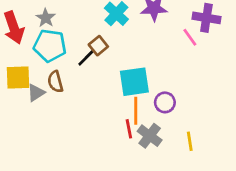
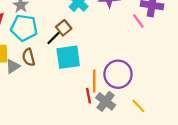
cyan square: (134, 82) -> (68, 57), moved
purple circle: (165, 102) -> (118, 74), size x1.6
yellow line: (190, 141) -> (138, 106), turned -35

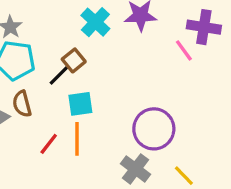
cyan square: (68, 57) -> (80, 104), size x0.7
orange line: (94, 81) -> (77, 139), moved
red line: (89, 96) -> (49, 144), moved, turned 49

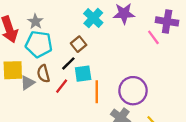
black line: (59, 75) -> (68, 63), moved
orange line: (77, 139) -> (97, 92), moved
red line: (49, 144) -> (62, 86), moved

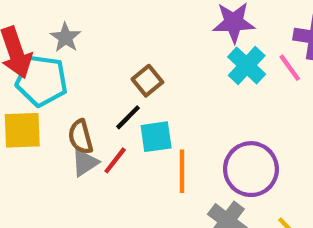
cyan cross: (93, 18) -> (247, 66), moved
cyan pentagon: (39, 44) -> (42, 81), moved
gray triangle: (28, 83) -> (85, 163), moved

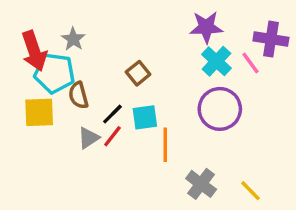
black line: (128, 117) -> (112, 114), moved
brown semicircle: (81, 137) -> (78, 95), moved
purple circle: (251, 169) -> (220, 109), moved

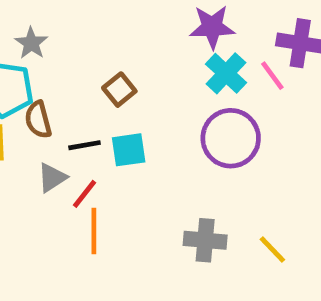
black line: (112, 114) -> (85, 145), turned 35
red line: (112, 136) -> (85, 194), moved
orange line: (165, 145) -> (94, 231), moved
gray cross: (201, 184) -> (205, 240), turned -32

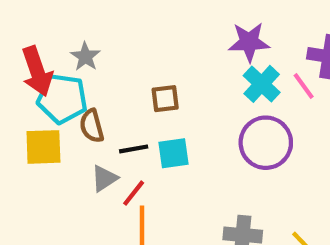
brown square: (119, 90) -> (165, 99), turned 32

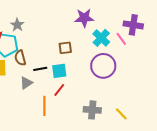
purple star: (249, 42) -> (84, 18), moved
brown square: (165, 99) -> (65, 48), moved
red line: (134, 193) -> (59, 90), moved

